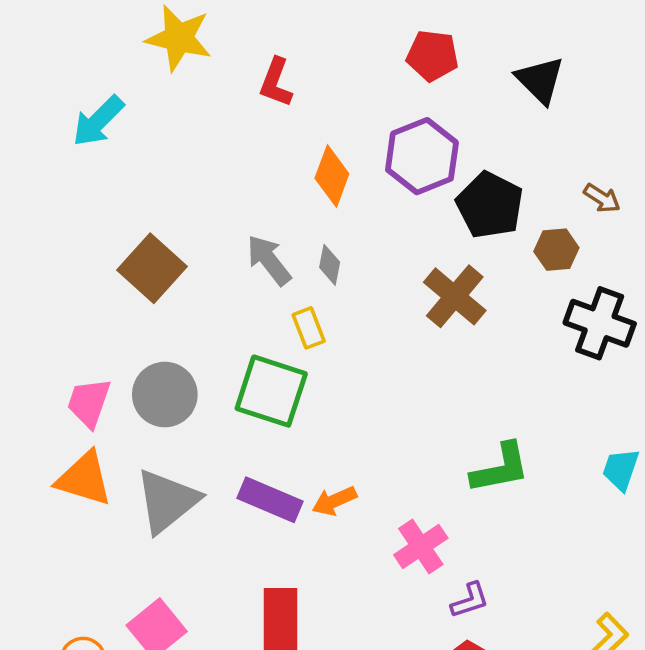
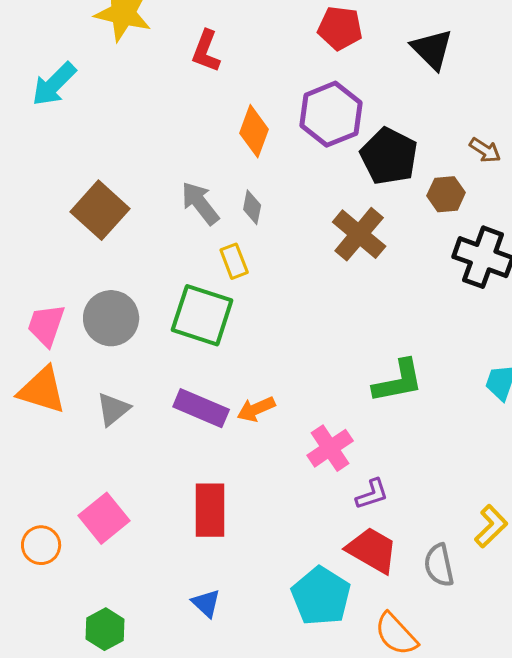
gray triangle: (167, 501) -> (113, 409), size x0.6

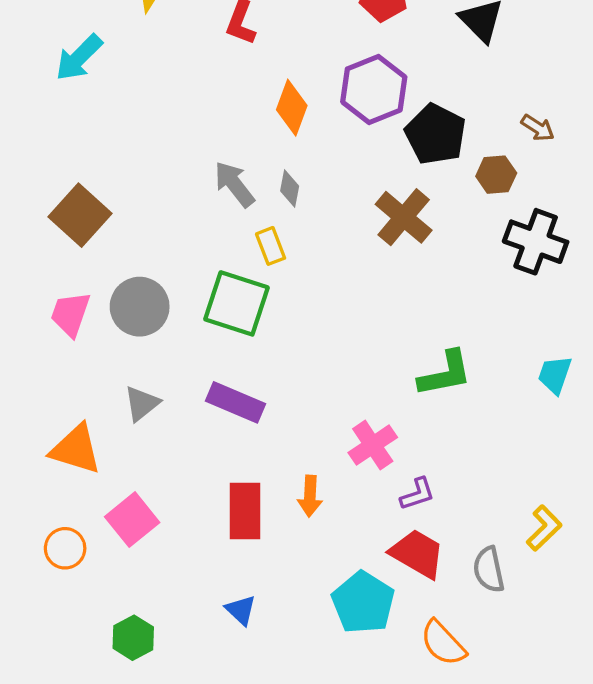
brown square: (100, 210) -> (80, 215), moved
orange triangle: (42, 390) -> (76, 449), moved
orange arrow: (256, 409) -> (310, 496), moved, turned -63

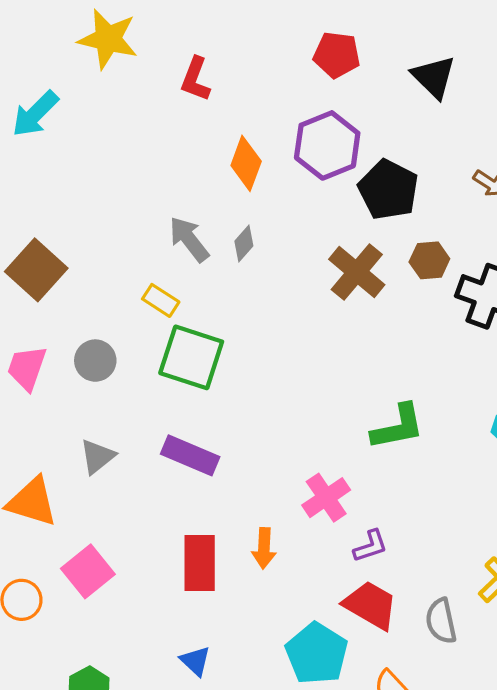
brown hexagon: (496, 175) -> (429, 260), moved
gray diamond: (290, 188) -> (244, 244), turned 30
yellow rectangle: (271, 246) -> (161, 300), moved, turned -36
gray circle: (140, 307) -> (95, 361), size x0.7

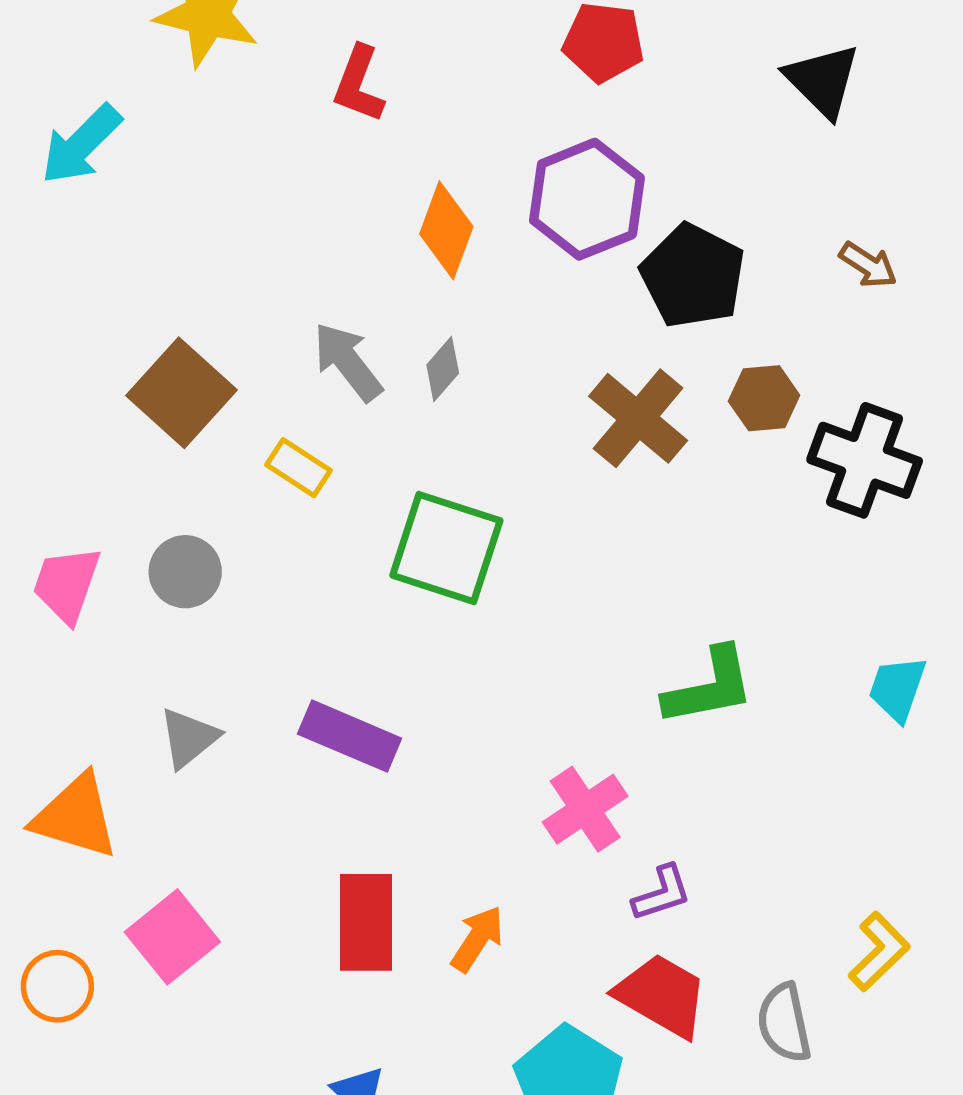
black triangle: (434, 77) -> (823, 80), moved
brown square: (36, 270) -> (182, 393), moved
green square: (191, 357) -> (446, 548), moved
orange arrow: (264, 548) -> (477, 939), moved, turned -150

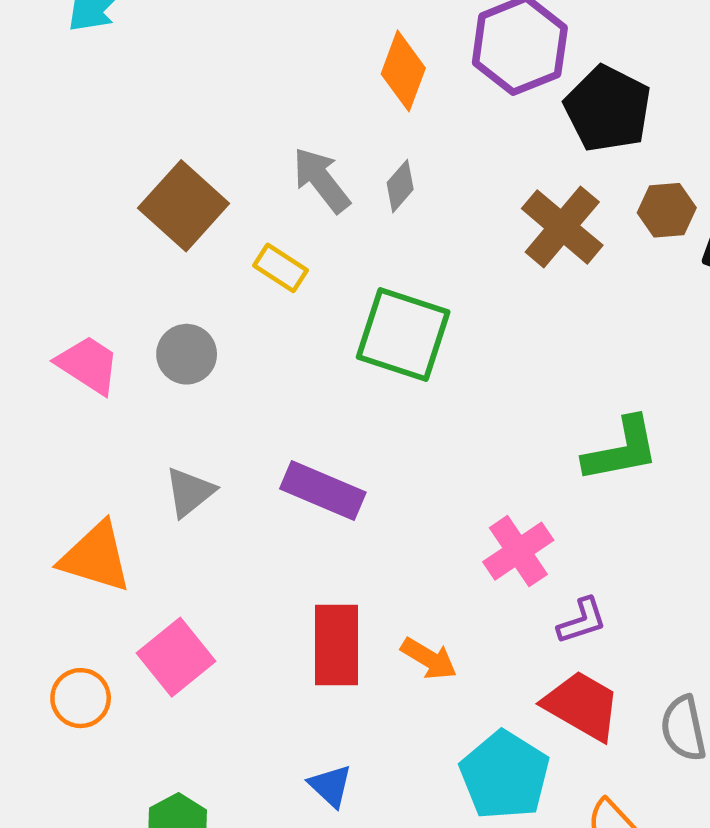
pink trapezoid: (66, 584) -> (88, 365), turned 104
orange arrow: (477, 939) -> (429, 659), turned 88

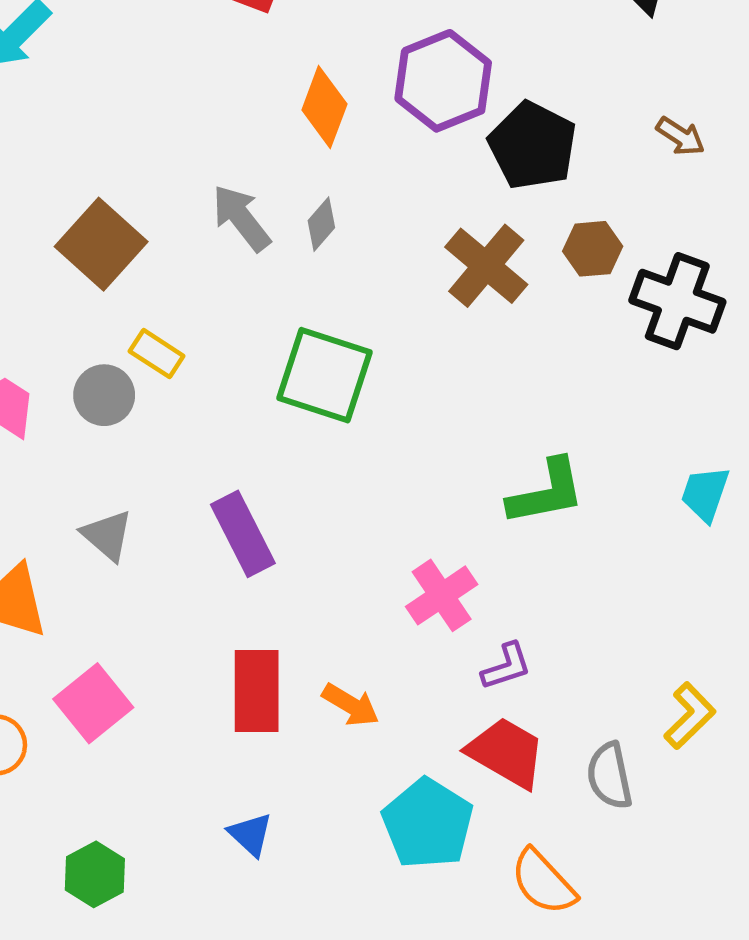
yellow rectangle: (280, 268) -> (157, 354), moved
purple rectangle: (323, 491) -> (243, 534), turned 40
gray triangle: (190, 492) -> (107, 535), turned -40

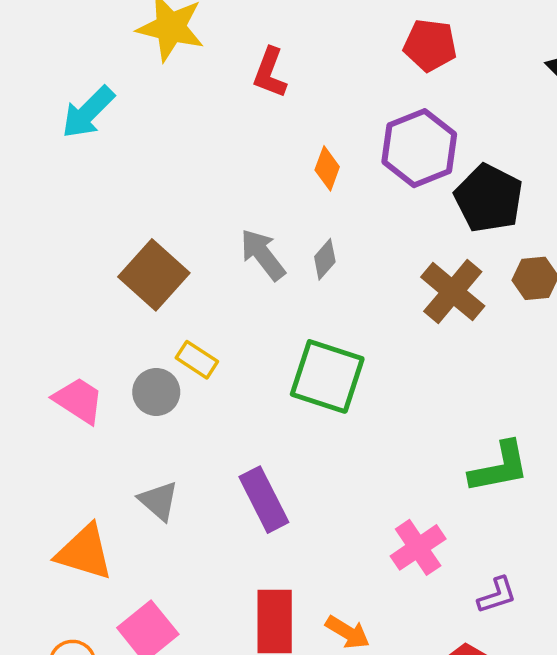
orange diamond: (324, 107) -> (327, 168), size x0.7
purple L-shape: (506, 666) -> (497, 595), moved

